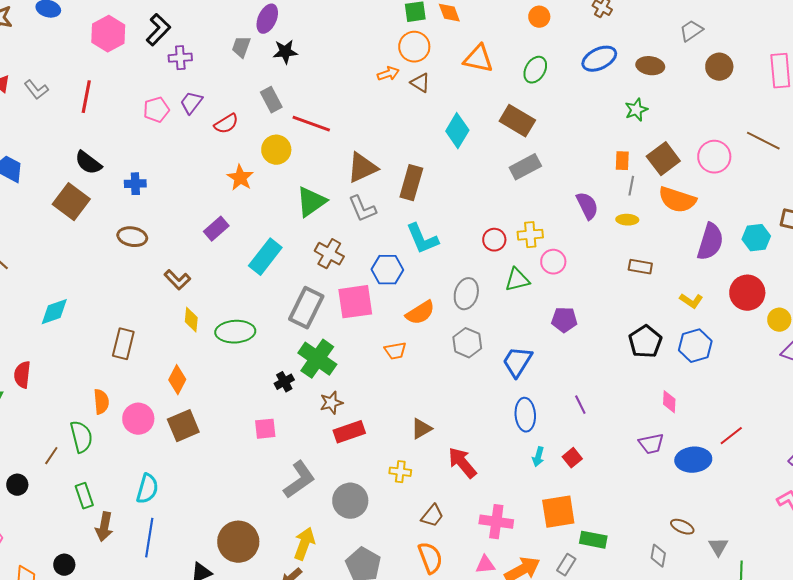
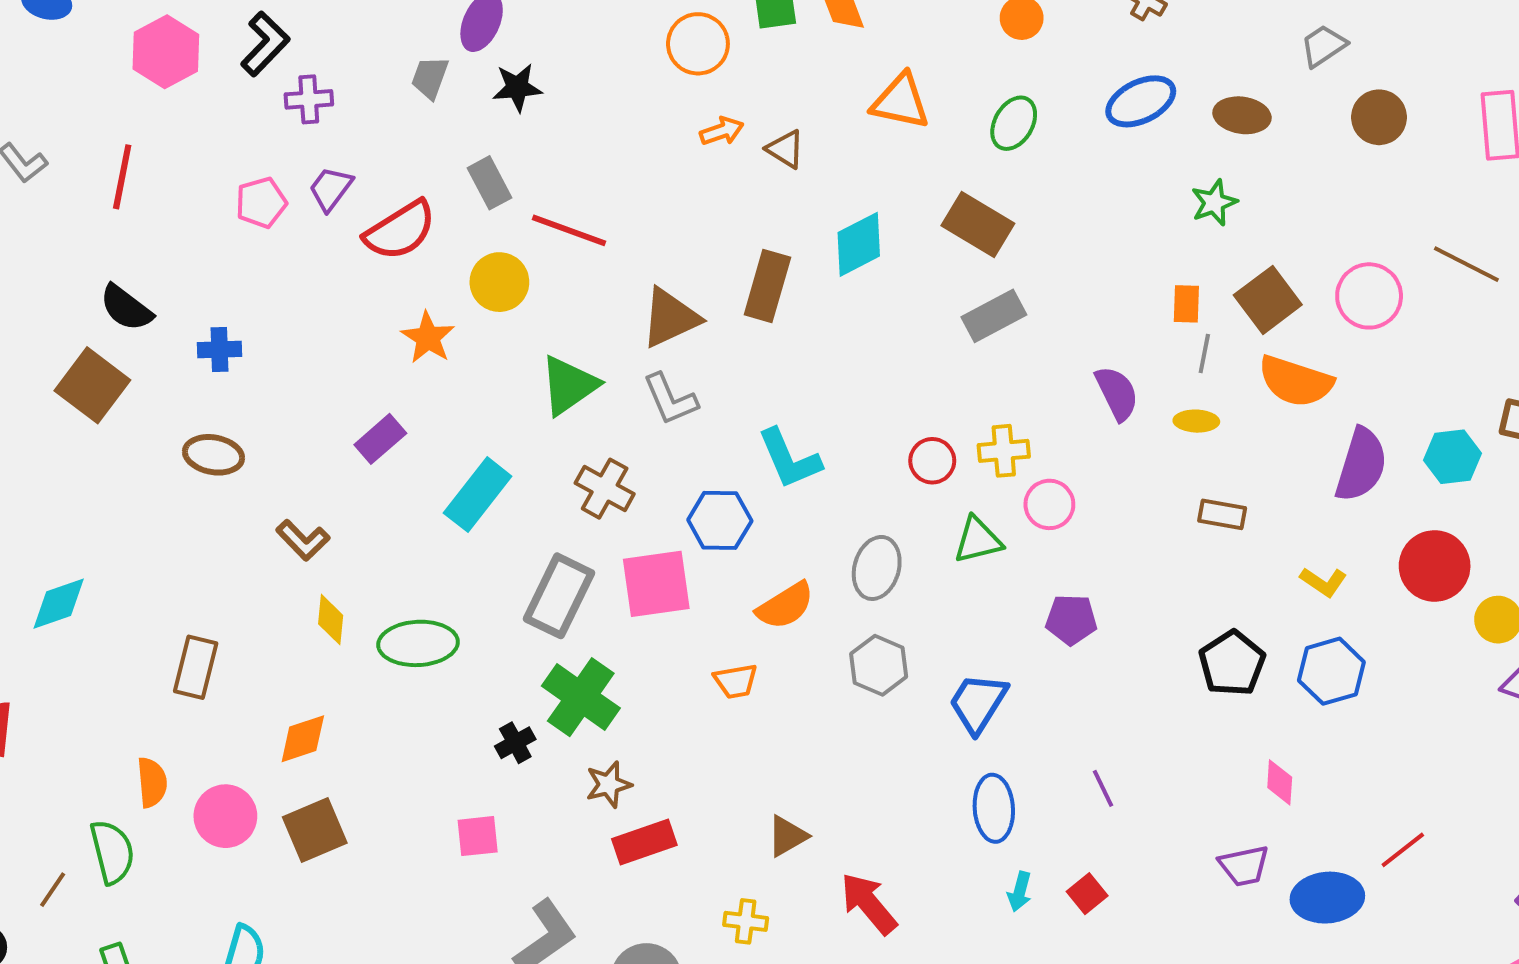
orange circle: (414, 47) -> (698, 44), moved
red semicircle: (226, 124) -> (400, 230), size x1.5
cyan diamond: (457, 131) -> (859, 244), turned 32
brown rectangle: (411, 183) -> (767, 286), moved
orange diamond: (177, 380) -> (303, 739), turned 44

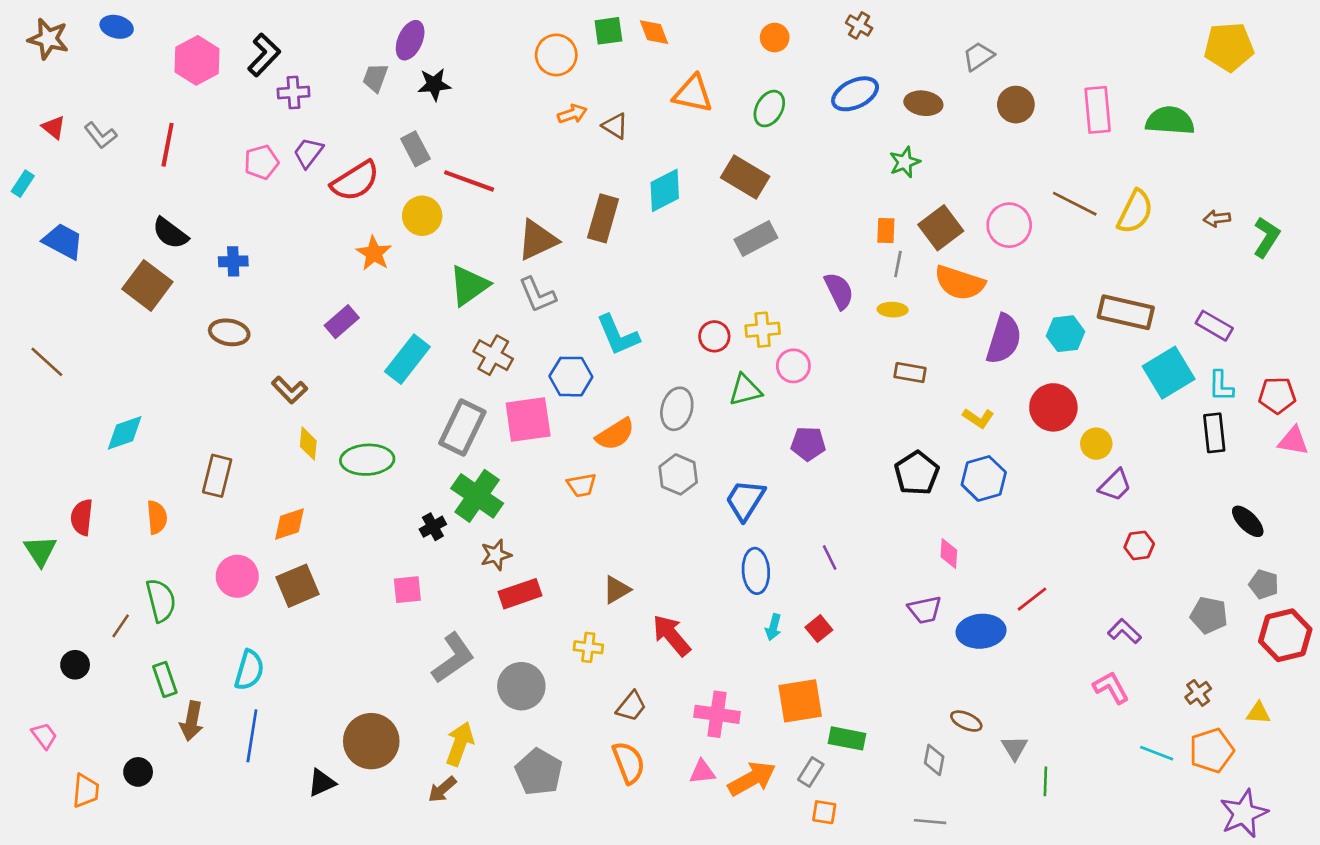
orange semicircle: (152, 782) -> (157, 517), moved

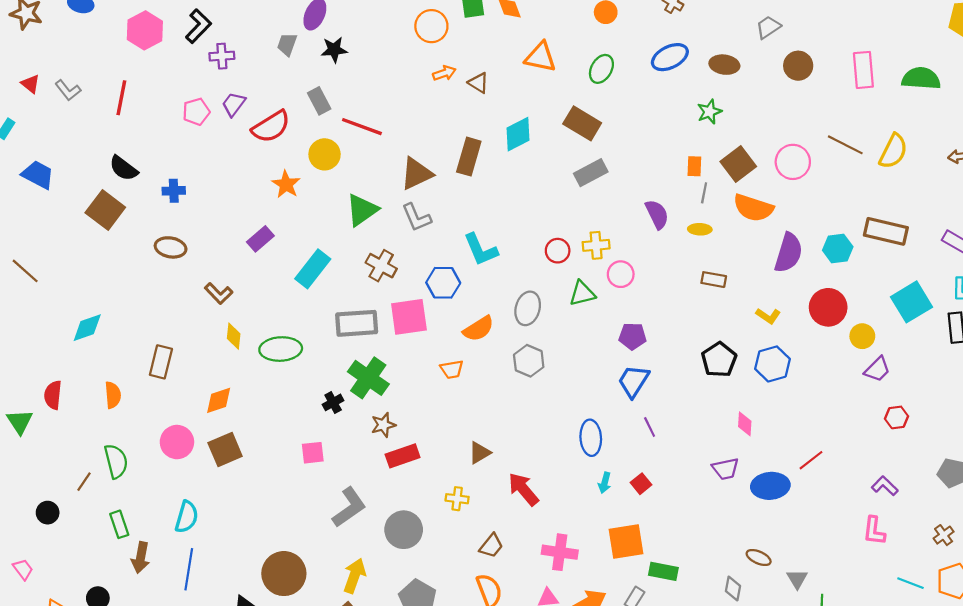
cyan square: (1169, 373) -> (912, 302), moved
gray rectangle: (462, 428) -> (357, 323), turned 60
blue trapezoid: (745, 500) -> (634, 381), moved
pink L-shape: (1111, 688) -> (874, 531), turned -144

